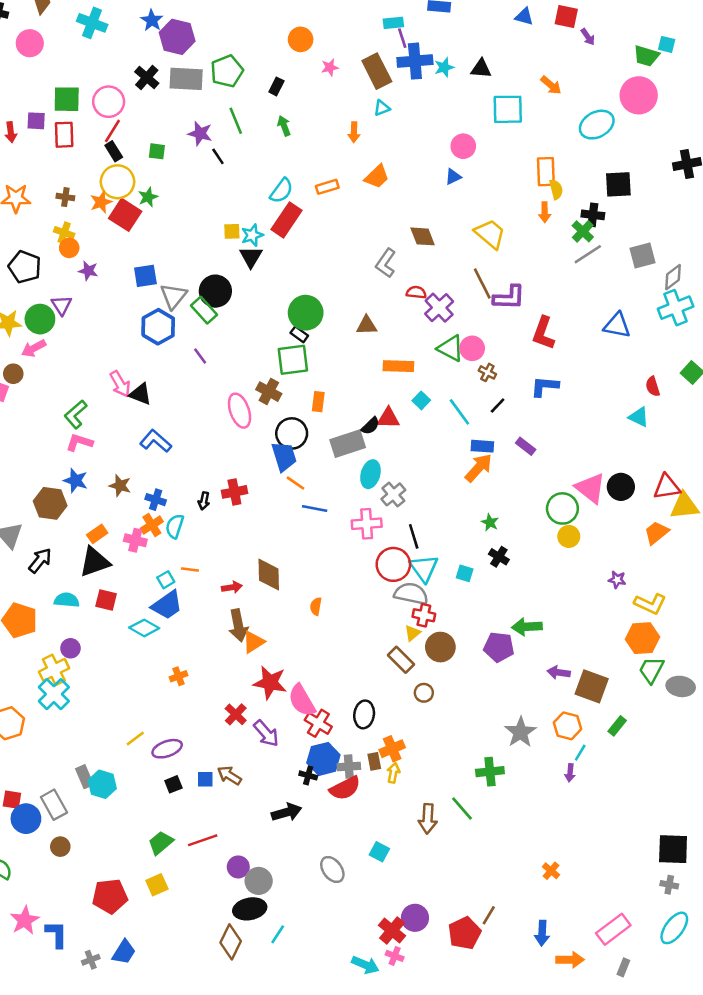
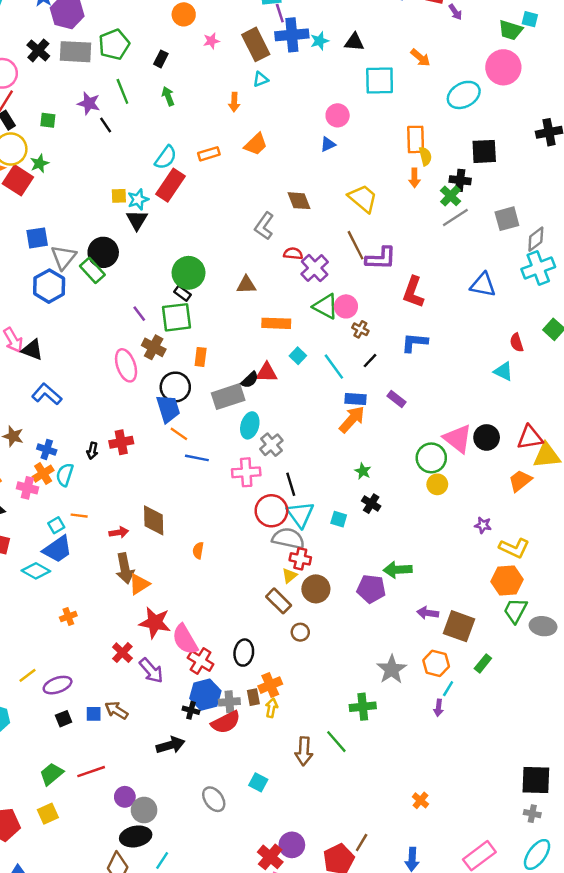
purple line: (200, 356) -> (139, 314), moved

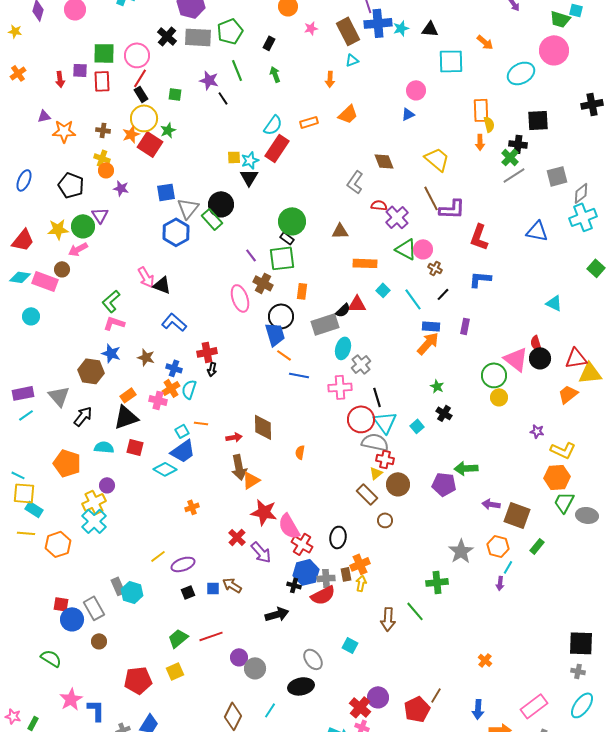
red semicircle: (517, 343) -> (536, 343), moved
purple rectangle: (396, 399) -> (465, 326), turned 63
red cross: (121, 442) -> (207, 352), moved
cyan square: (339, 519) -> (417, 426), turned 32
black ellipse: (136, 836) -> (301, 686), moved

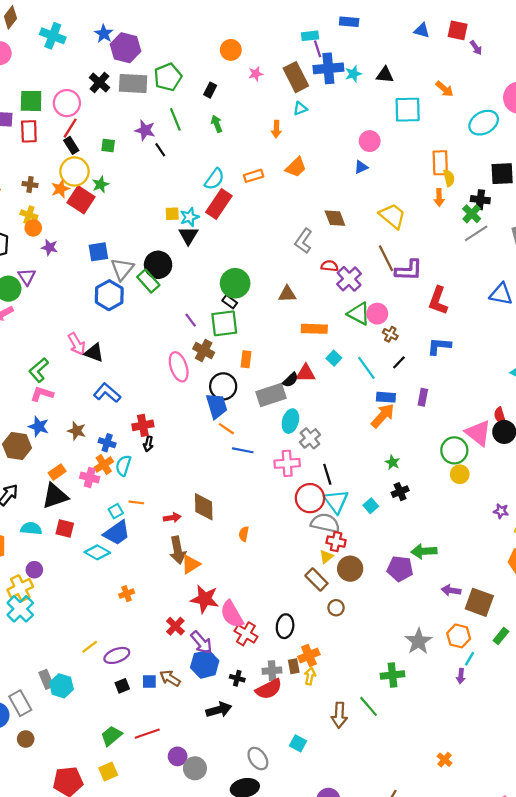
black cross: (444, 413) -> (400, 492), turned 35
blue hexagon: (306, 572) -> (205, 664), moved

